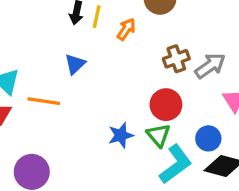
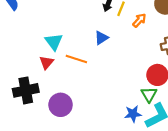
blue star: (121, 135) -> (133, 114), moved

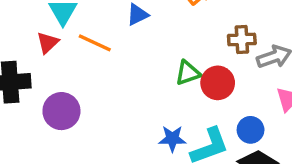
green triangle: (149, 95) -> (188, 73), moved, turned 35

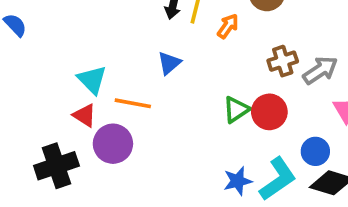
red triangle: (48, 43) -> (85, 115), turned -30
purple circle: (61, 111) -> (113, 144), moved

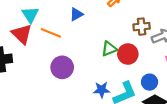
red triangle: (85, 115) -> (22, 34), size x1.5
purple circle: (113, 144) -> (62, 67), moved

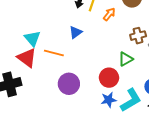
green triangle: (109, 49) -> (126, 59), moved
red circle: (128, 54) -> (109, 78), moved

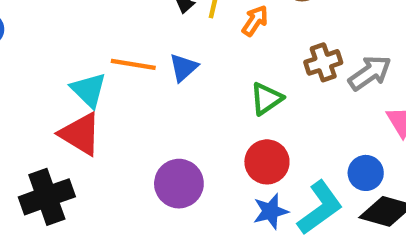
orange line: (54, 53) -> (133, 64), moved
green triangle: (126, 59) -> (266, 99), moved

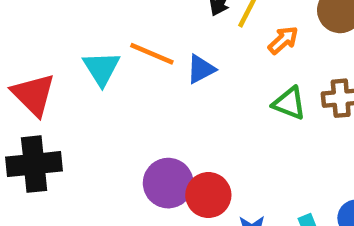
green triangle: (266, 99) -> (289, 103), moved, turned 42
red triangle: (80, 134) -> (33, 95), moved
red circle: (267, 162) -> (208, 195), moved

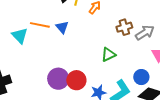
blue triangle: (201, 69) -> (62, 27), turned -32
green triangle: (289, 103) -> (108, 55), moved, turned -35

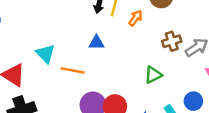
orange line: (40, 25) -> (73, 70), moved
blue triangle: (62, 27) -> (97, 43), turned -48

